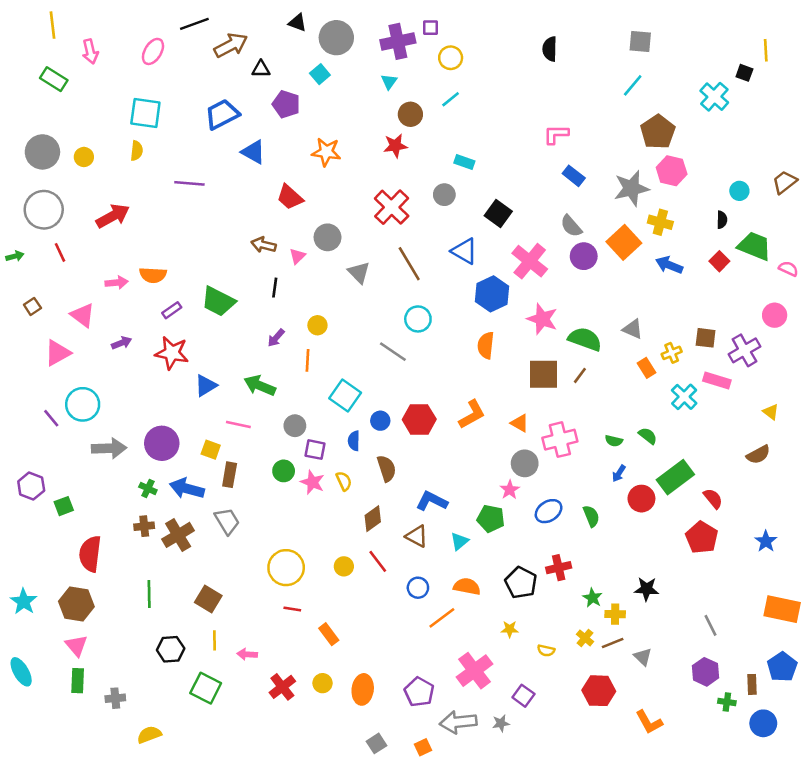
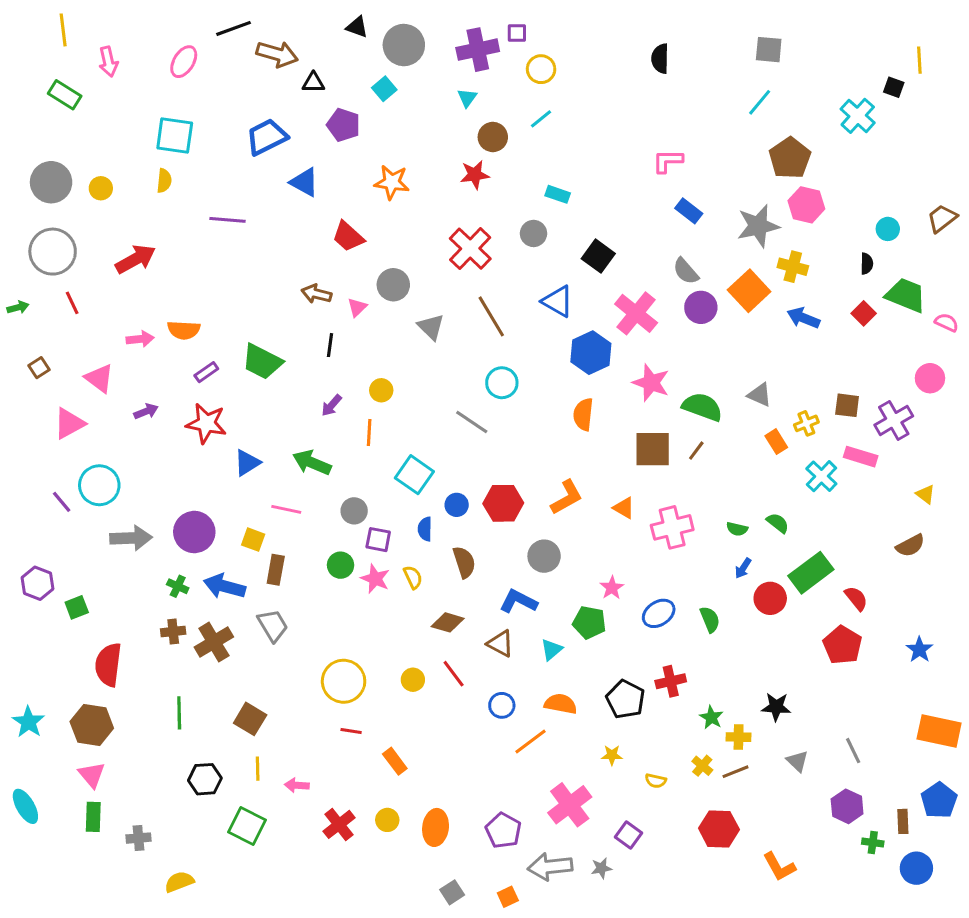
brown arrow: (231, 45) -> (277, 54), turned 44
gray circle: (525, 463) -> (544, 556), moved
brown diamond: (373, 519) -> (448, 622), turned 52
gray triangle: (643, 657) -> (797, 761), moved

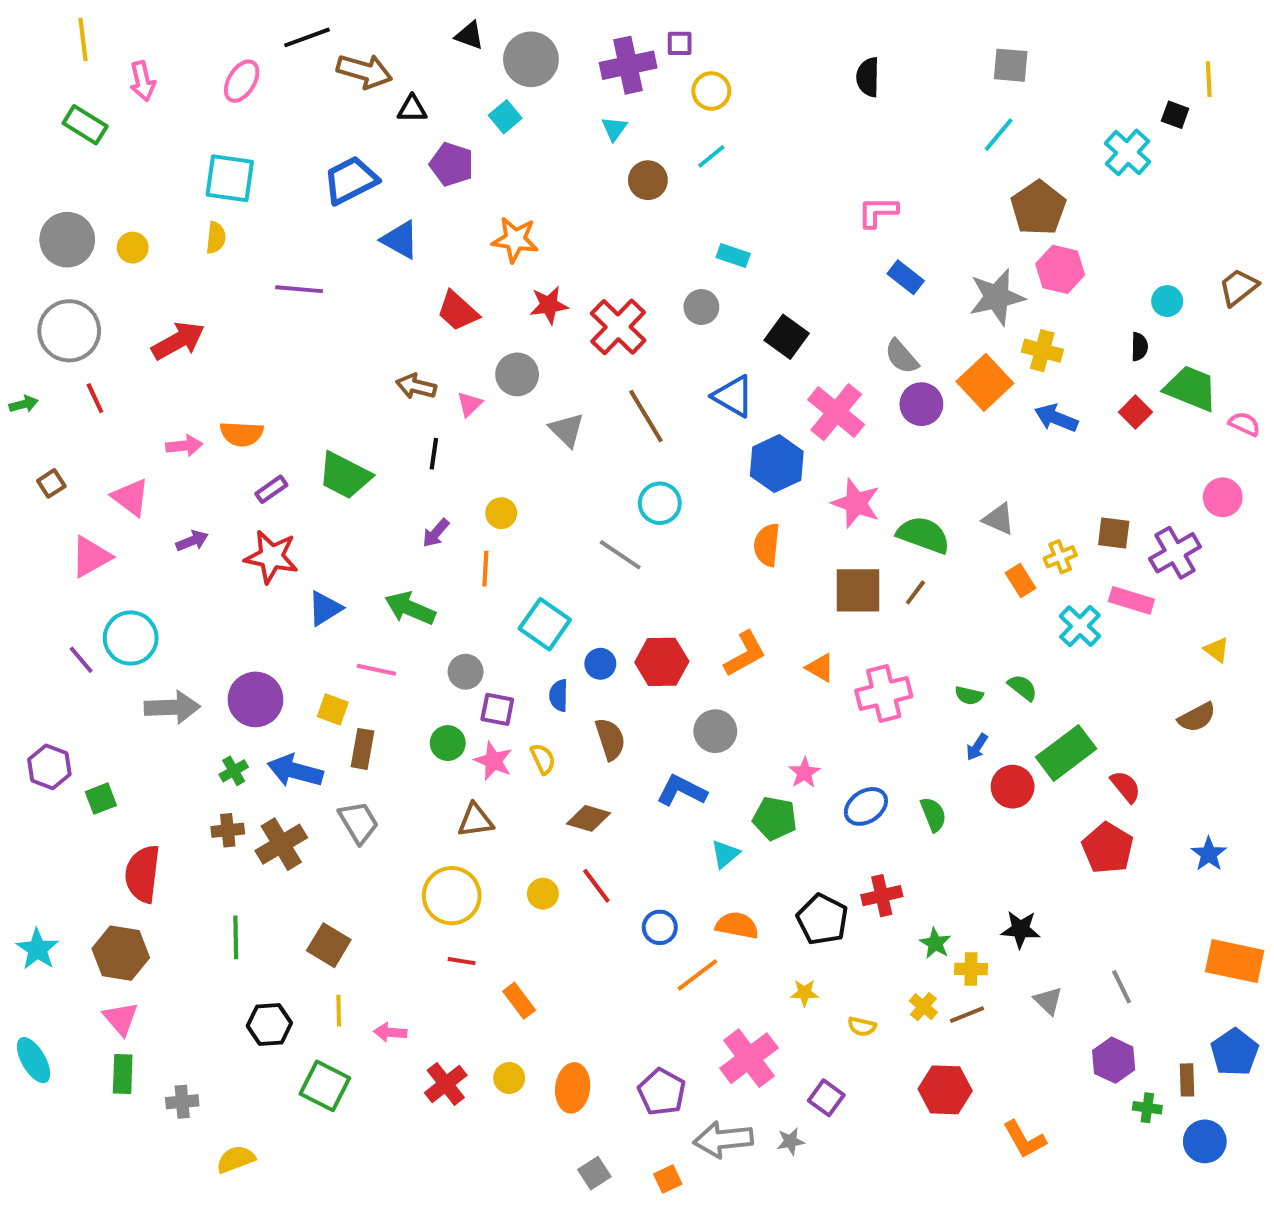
red star: (475, 175) -> (549, 305), moved
green cross: (178, 586) -> (234, 771), turned 35
brown triangle: (500, 644) -> (475, 820), moved, turned -36

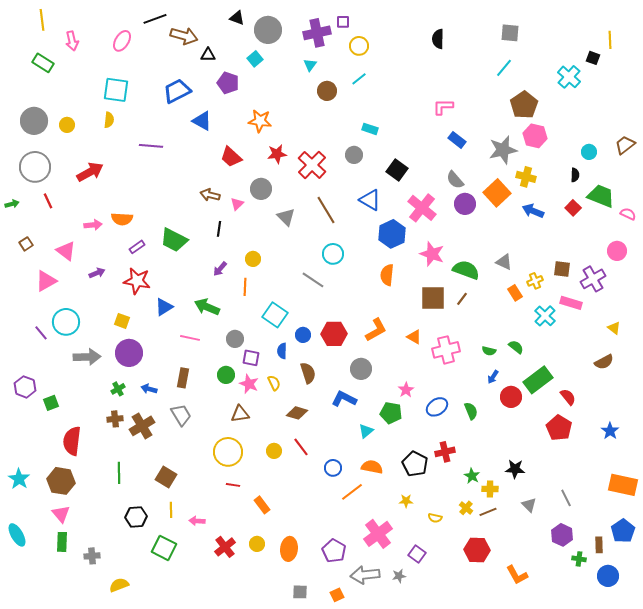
yellow square: (333, 709) -> (122, 321), moved
blue arrow: (295, 771) -> (149, 389), size x0.6
gray square: (594, 1173) -> (300, 592), turned 35

